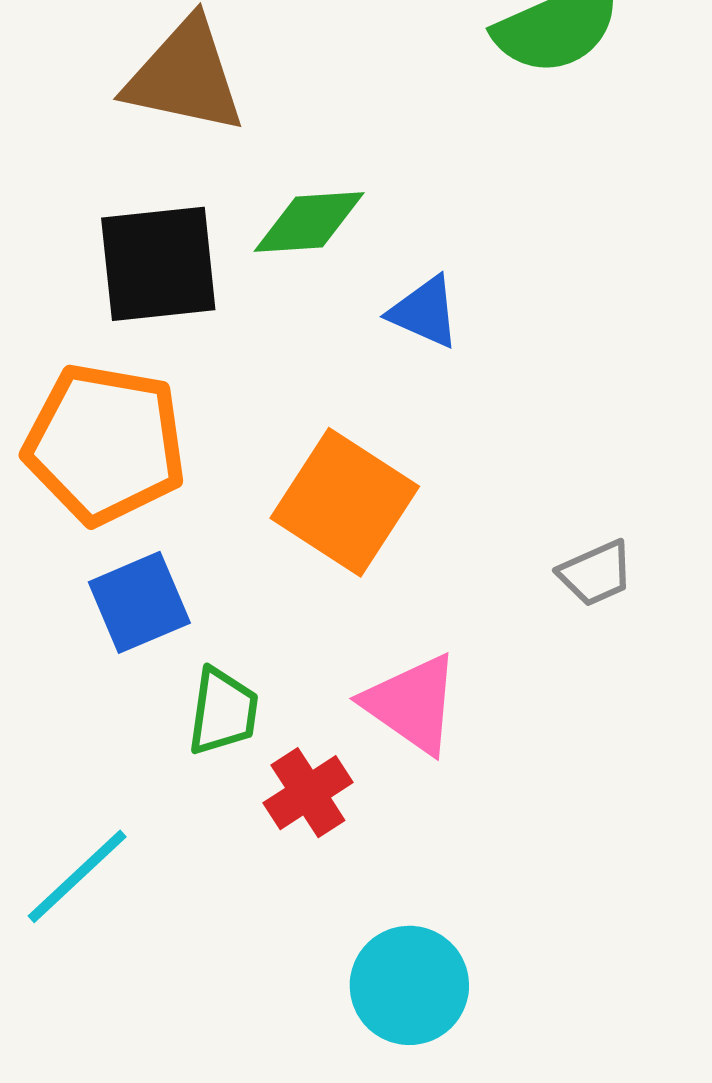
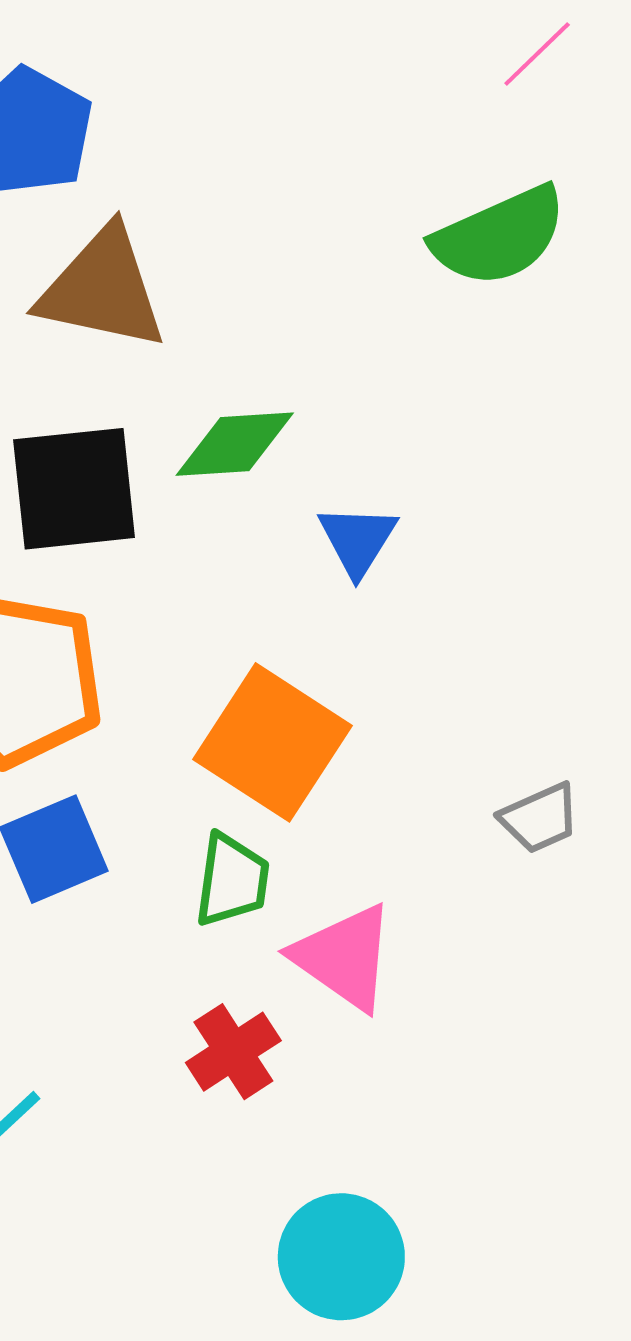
blue triangle: (425, 312) -> (358, 540), turned 38
green trapezoid: (223, 712) -> (232, 880), moved

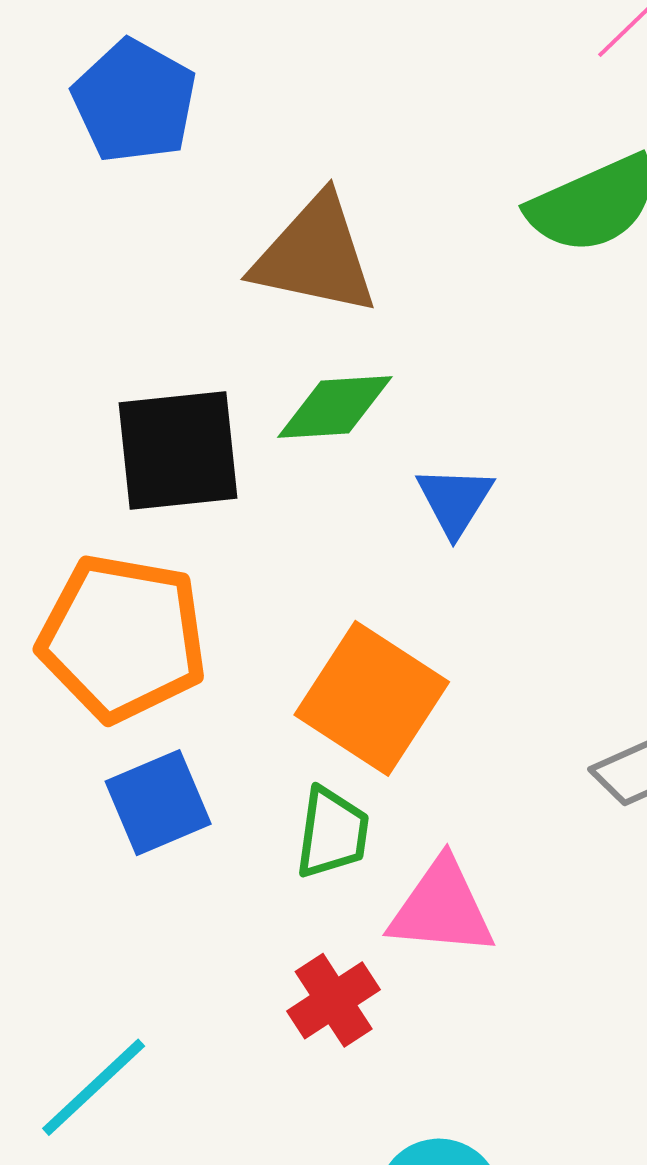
brown triangle: (102, 289) -> (315, 255), moved
pink triangle: (344, 957) -> (442, 908), turned -30

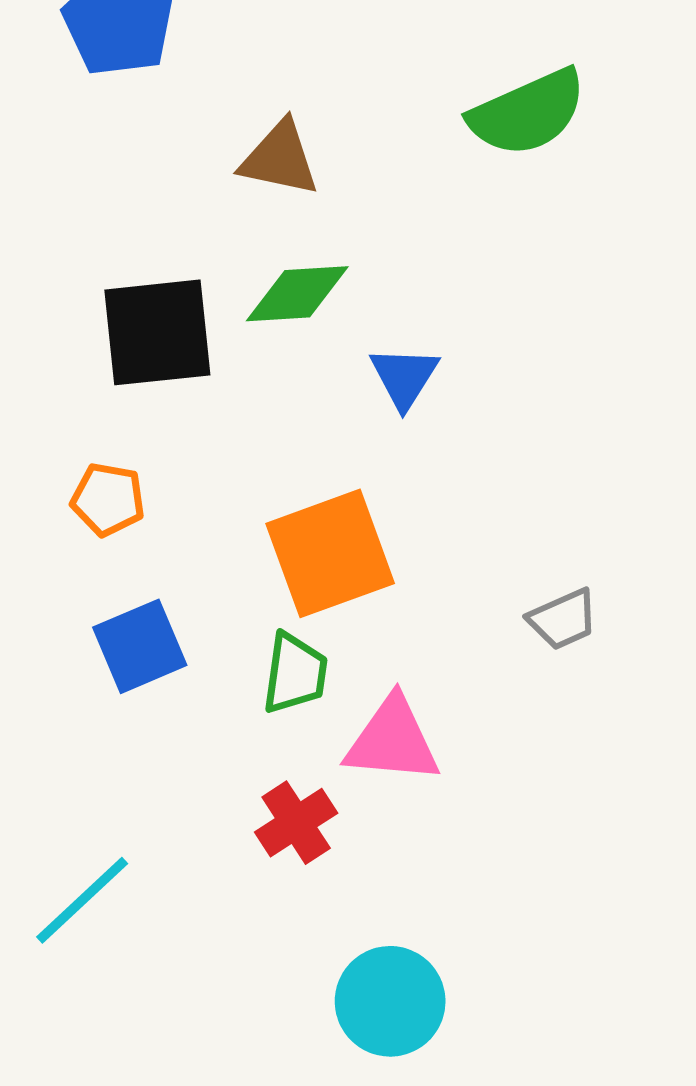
brown triangle: (315, 255) -> (280, 158), size x0.7
orange pentagon: (123, 638) -> (108, 499), size x0.5
orange square: (372, 698) -> (330, 553), turned 37

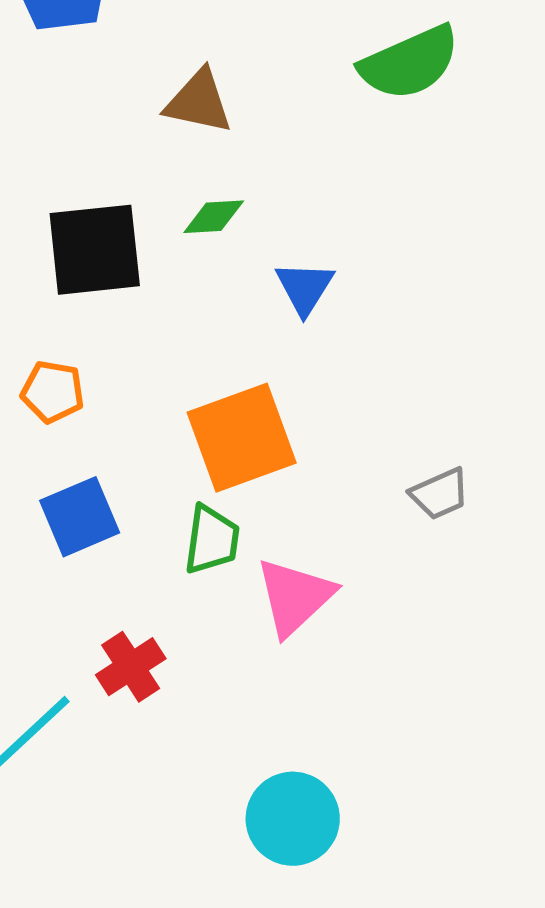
green diamond: (297, 294) -> (214, 217), size x0.7
pink triangle: (392, 740) -> (295, 597), turned -48
red cross: (296, 823) -> (131, 667), moved

